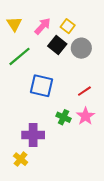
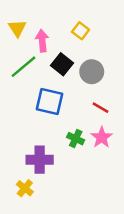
pink arrow: (43, 26) -> (42, 41), moved, turned -48
black square: (57, 45) -> (62, 64), moved
gray circle: (81, 48) -> (92, 72), moved
red line: (84, 91) -> (100, 108), turned 64

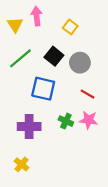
pink arrow: (42, 41) -> (37, 16), moved
pink star: (102, 137) -> (89, 120), turned -30
purple cross: (40, 160) -> (29, 127), moved

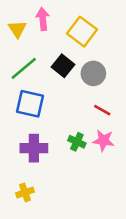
yellow square: (70, 27) -> (82, 32), size x1.6
blue square: (43, 89) -> (30, 104), moved
yellow cross: (22, 164) -> (25, 192), turned 32

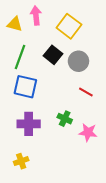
yellow triangle: (17, 29) -> (15, 24), turned -42
green line: (24, 68) -> (20, 57), turned -30
pink star: (104, 141) -> (88, 132), moved

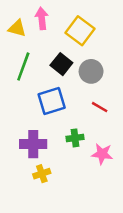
blue square: (25, 87) -> (52, 101), moved, turned -30
green cross: (65, 119) -> (75, 138), turned -32
yellow cross: (21, 161) -> (42, 174), moved

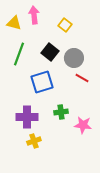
yellow square: (80, 31) -> (65, 25), size x0.6
red line: (100, 107) -> (82, 78), moved

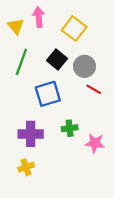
yellow triangle: (14, 23) -> (16, 26), turned 35
yellow square: (65, 25) -> (74, 29), size x1.5
yellow cross: (34, 141) -> (26, 167), moved

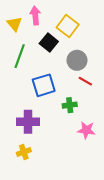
black square: (57, 59) -> (49, 43), moved
green cross: (70, 128) -> (70, 105), moved

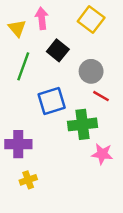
yellow square: (68, 26) -> (91, 20), moved
green cross: (70, 105) -> (82, 124), size x1.6
purple cross: (28, 122) -> (18, 144), moved

